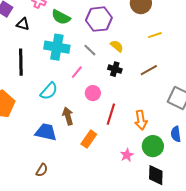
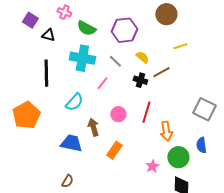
brown line: (149, 70) -> (161, 72), moved
pink circle: (93, 93) -> (118, 114), moved
red line: (111, 114) -> (146, 112), moved

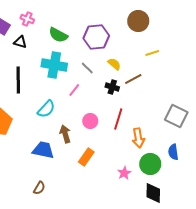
pink cross: (64, 12) -> (27, 19), moved

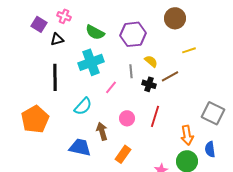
black triangle: (20, 42) -> (57, 39), turned -32
cyan cross: (54, 65) -> (91, 62), turned -30
gray line: (87, 68) -> (131, 71), moved, turned 40
orange arrow: (138, 138) -> (187, 135), moved

